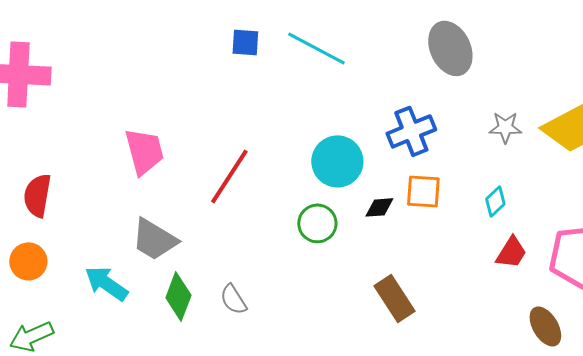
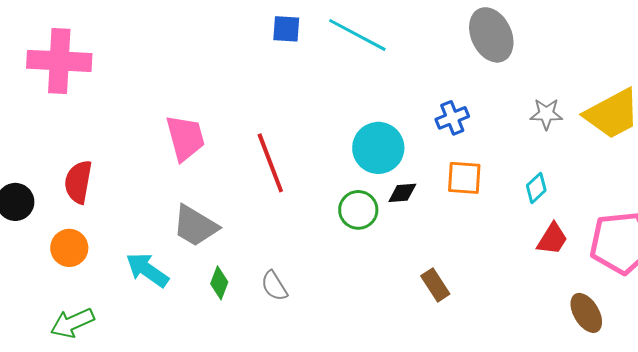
blue cross: (411, 131) -> (452, 118), size x0.7
red line: (229, 176) -> (270, 163), turned -54
black diamond: (379, 207) -> (402, 193), moved
green diamond: (178, 296) -> (219, 283), size x0.7
brown rectangle: (394, 298) -> (435, 285), size x0.7

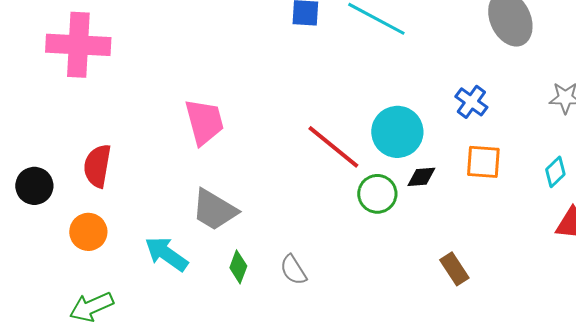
blue cross: (452, 118) -> (471, 102), turned -32
red line: (270, 163) -> (333, 147), moved, turned -30

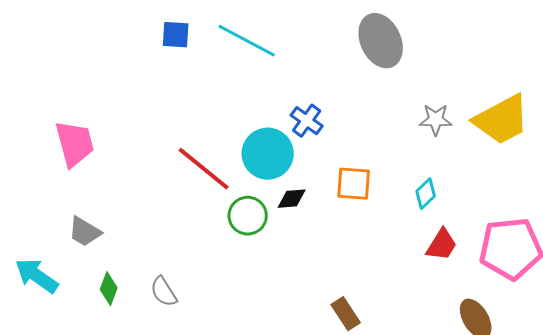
blue cross: (471, 102) -> (307, 121), moved
gray trapezoid: (214, 210) -> (85, 232), size x0.7
brown rectangle: (454, 269) -> (346, 314), moved

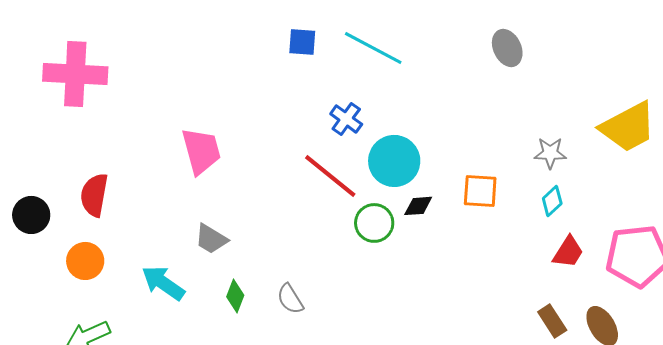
gray ellipse: (381, 41) -> (507, 48), size x0.7
gray star: (436, 120) -> (550, 153), moved
blue cross: (307, 121) -> (346, 119), moved
brown rectangle: (346, 314) -> (552, 321), moved

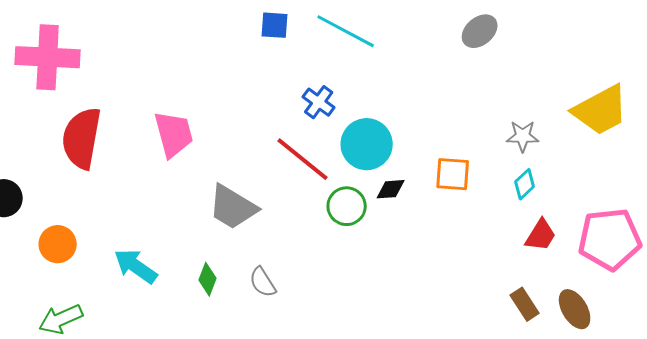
gray ellipse: (507, 48) -> (480, 31), turned 75
red semicircle: (94, 195) -> (82, 138), moved, size x1.4
gray trapezoid: (211, 239) -> (233, 207), moved, size x1.5

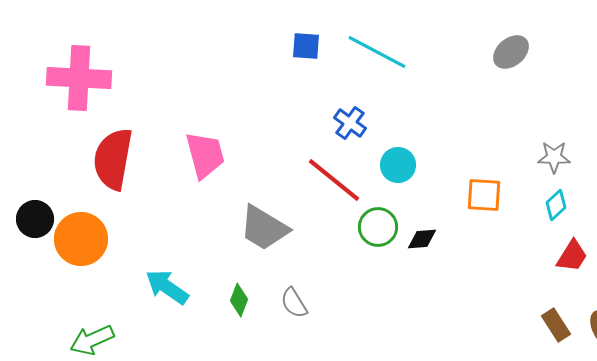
cyan circle: (367, 144) -> (398, 165), size x0.7
black diamond: (391, 189) -> (422, 239), moved
orange circle: (58, 244) -> (81, 239), moved, size x1.4

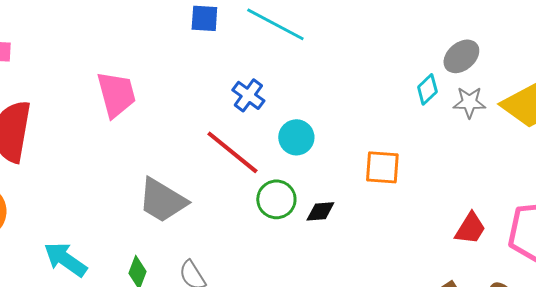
gray ellipse: (511, 52) -> (461, 56), moved
pink trapezoid: (205, 155) -> (116, 94), moved
gray star: (554, 157) -> (469, 102), moved
cyan diamond: (556, 205) -> (427, 89), moved

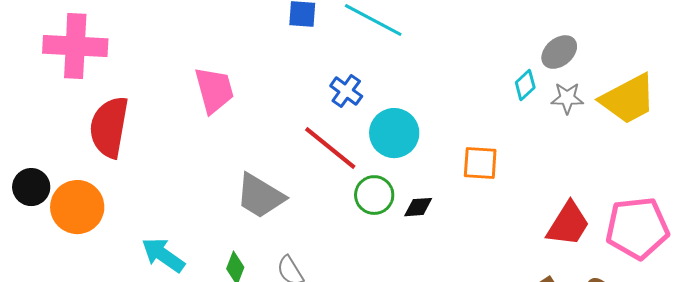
cyan circle: (296, 137) -> (394, 133), size x1.4
red trapezoid: (470, 228) -> (568, 224), size x1.4

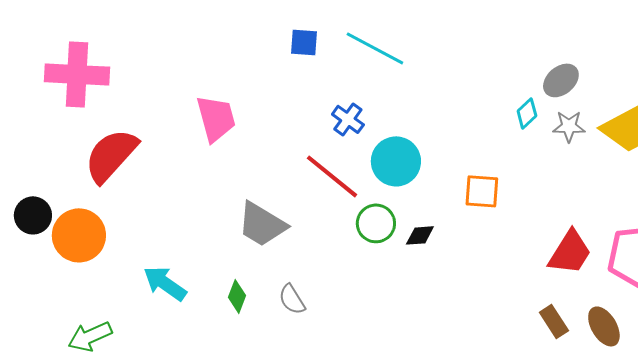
red semicircle: (109, 127) -> (111, 155), turned 32

